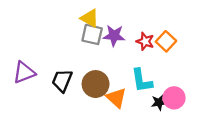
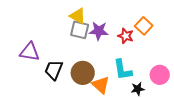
orange square: (166, 41) -> (144, 26), moved
purple triangle: (24, 72) -> (30, 52), moved, turned 30
pink circle: (174, 98) -> (160, 75), moved

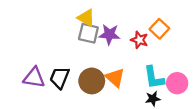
purple triangle: (30, 52) -> (34, 78), moved
cyan L-shape: (123, 70) -> (154, 78), moved
orange triangle: (101, 85) -> (115, 78), moved

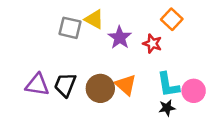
orange square: (159, 29) -> (172, 19), moved
gray square: (88, 33) -> (70, 28), moved
purple star: (109, 34) -> (120, 38), turned 30

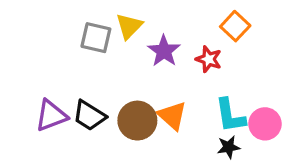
yellow triangle: (94, 19) -> (129, 26), turned 45
purple triangle: (37, 85) -> (51, 116), turned -30
black trapezoid: (65, 85) -> (89, 116), turned -80

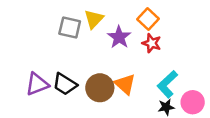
orange square: (235, 26) -> (148, 19), moved
cyan L-shape: (230, 116) -> (167, 84), turned 56
pink circle: (265, 124) -> (193, 102), moved

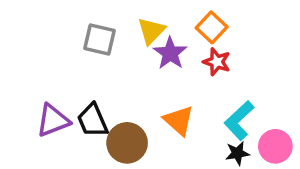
yellow triangle: (94, 19) -> (151, 31), moved
black trapezoid: (65, 84) -> (93, 120), turned 35
brown circle: (100, 88) -> (127, 143), moved

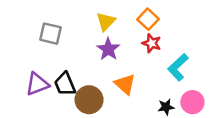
gray square: (99, 39) -> (51, 34), moved
purple star: (170, 53) -> (108, 49), moved
cyan L-shape: (239, 120) -> (178, 67), moved

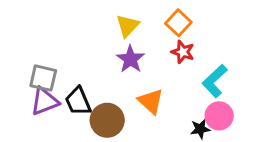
gray square: (51, 34) -> (43, 78), moved
pink circle: (192, 102) -> (219, 116), moved

